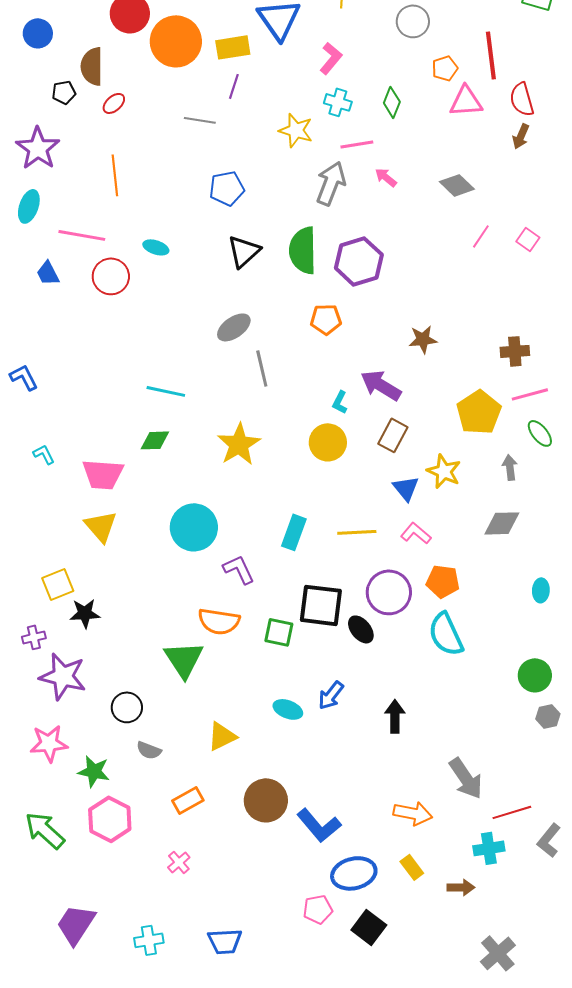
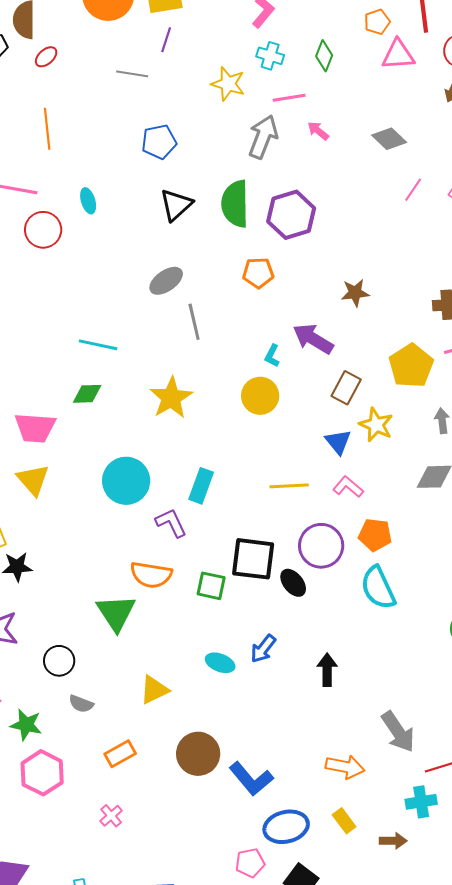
cyan ellipse: (156, 247) -> (88, 201), turned 55
brown rectangle: (393, 435) -> (346, 388), moved
cyan rectangle: (294, 532) -> (201, 486), moved

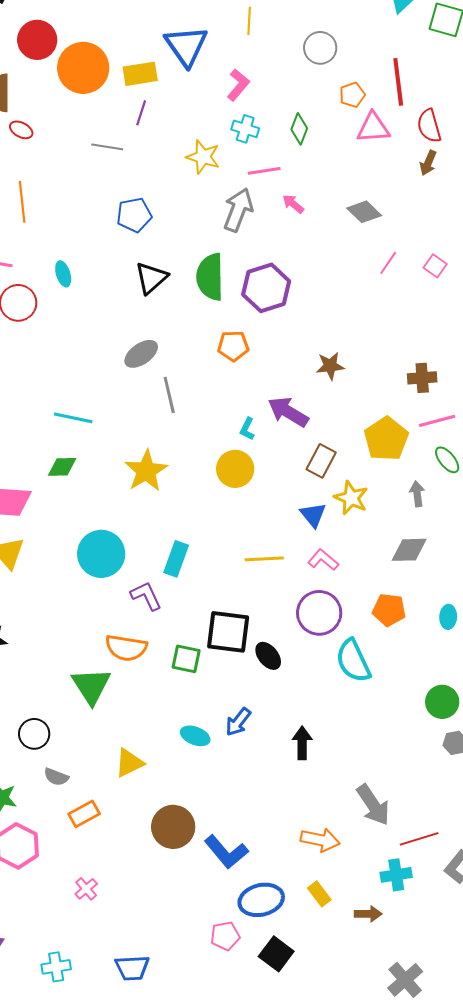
red ellipse: (46, 57) -> (21, 130), turned 70
orange pentagon: (375, 535) -> (389, 610), moved
purple circle: (321, 546) -> (319, 613), moved
orange rectangle: (120, 754) -> (84, 814), moved

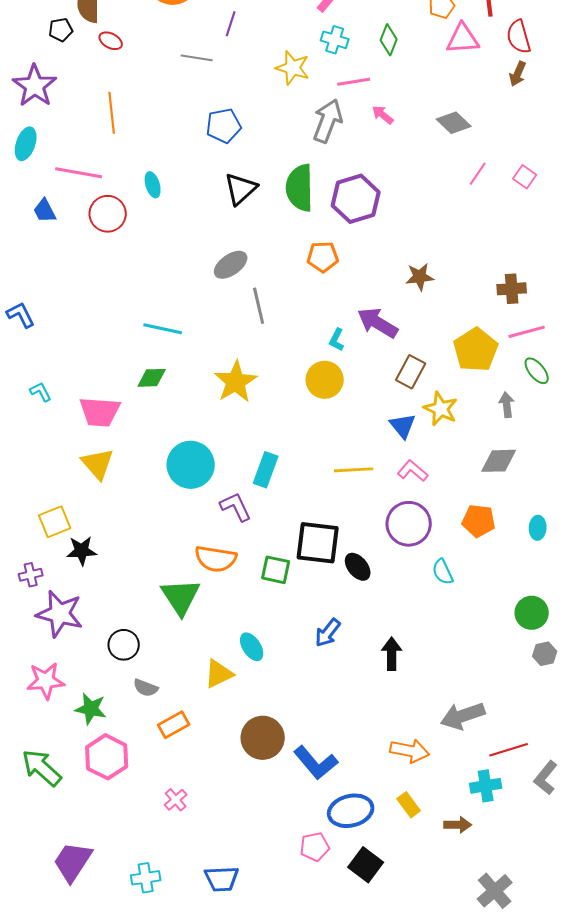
cyan semicircle: (353, 661) -> (443, 572), size x0.6
cyan ellipse: (195, 736) -> (252, 647), moved, turned 36
gray arrow: (373, 805) -> (463, 716), turned 105

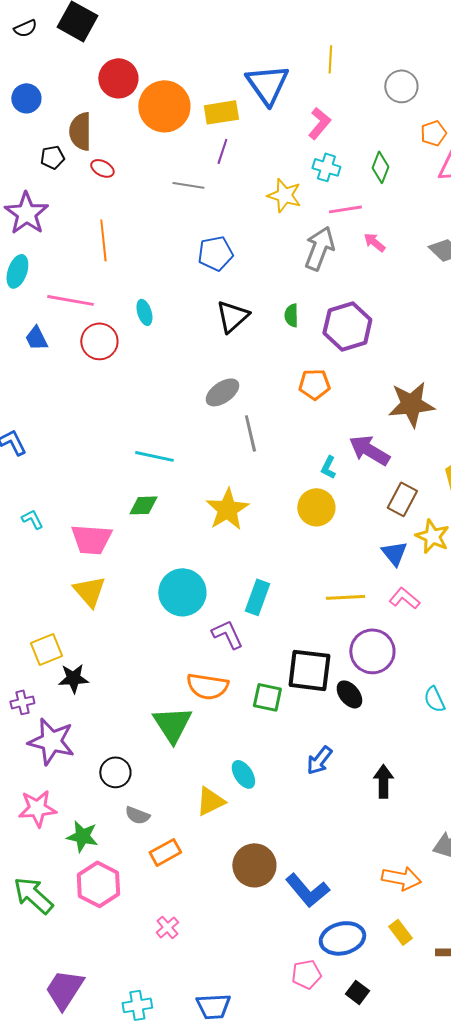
green semicircle: (300, 188) -> (291, 315), size x0.5
brown star: (420, 277) -> (411, 404), size x1.6
purple circle: (409, 524) -> (372, 651), moved
black square: (366, 865) -> (357, 992), size x0.7

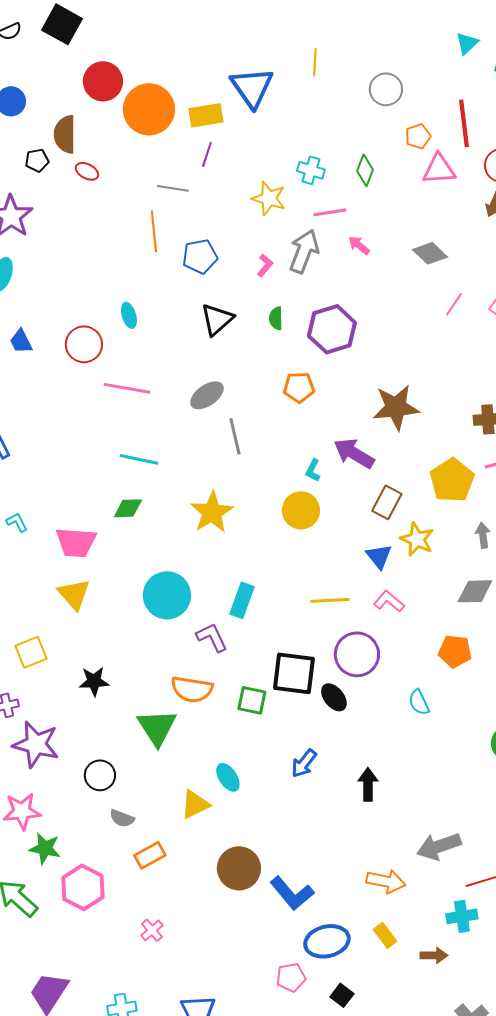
pink L-shape: (319, 123) -> (265, 265), moved, size x0.7
orange line: (103, 240) -> (154, 231), moved
pink line: (70, 300) -> (127, 388), moved
black star: (73, 678) -> (94, 681), moved
green star: (82, 836) -> (45, 848), moved

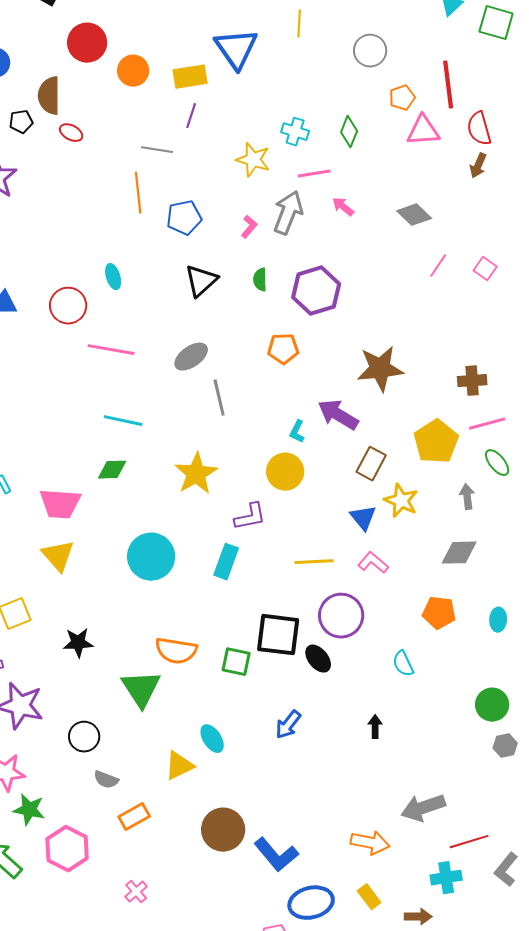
orange circle: (149, 109) -> (133, 71), size x0.6
purple L-shape: (212, 637) -> (250, 517), moved, turned 104
black arrow: (368, 784) -> (375, 727), moved, size x0.7

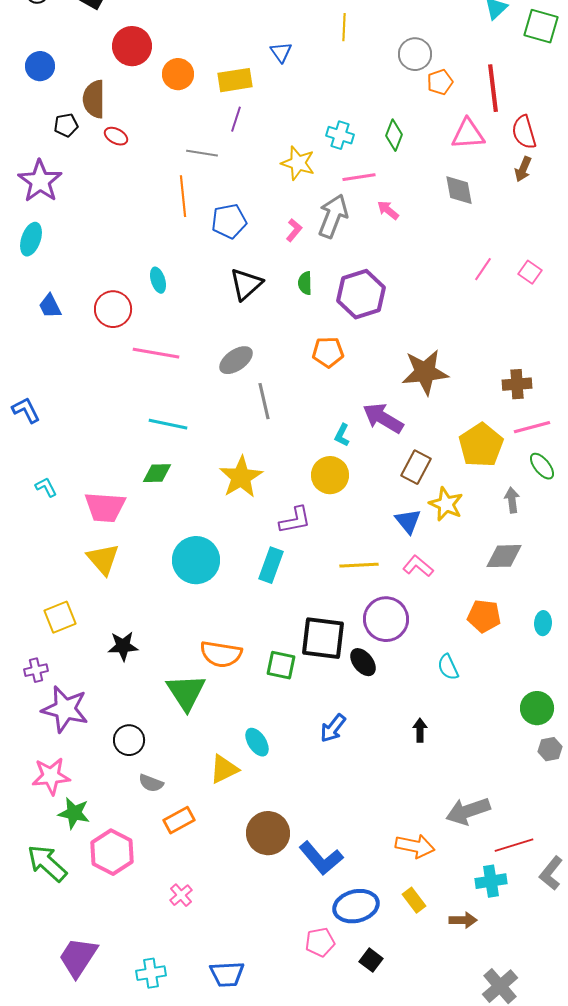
blue triangle: (236, 49) -> (281, 52), size x0.5
orange pentagon: (402, 98) -> (440, 82), moved
gray diamond: (414, 215) -> (459, 190), moved, turned 36

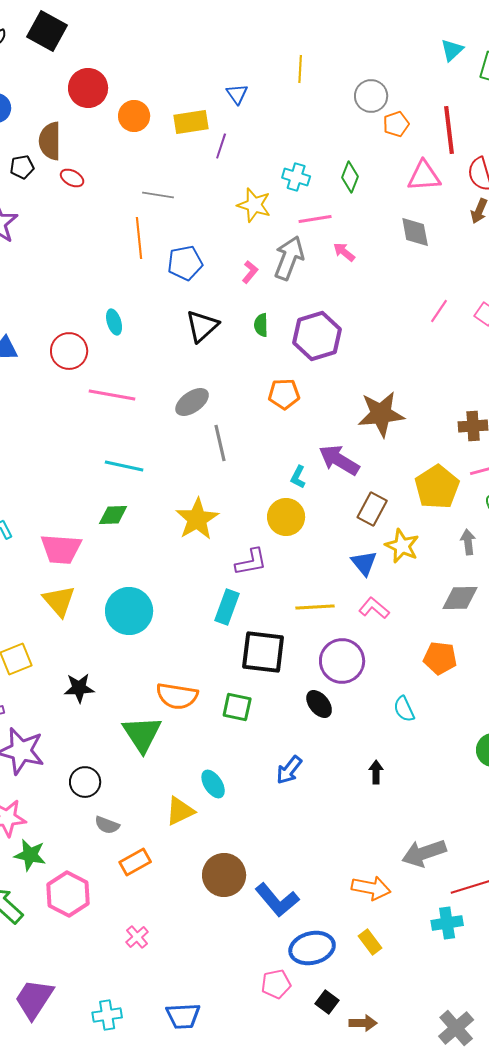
purple line: (236, 119) -> (221, 146), moved
cyan circle: (196, 560) -> (129, 611), moved
black square: (323, 638) -> (263, 652), moved
brown arrow: (463, 920) -> (363, 1023), moved

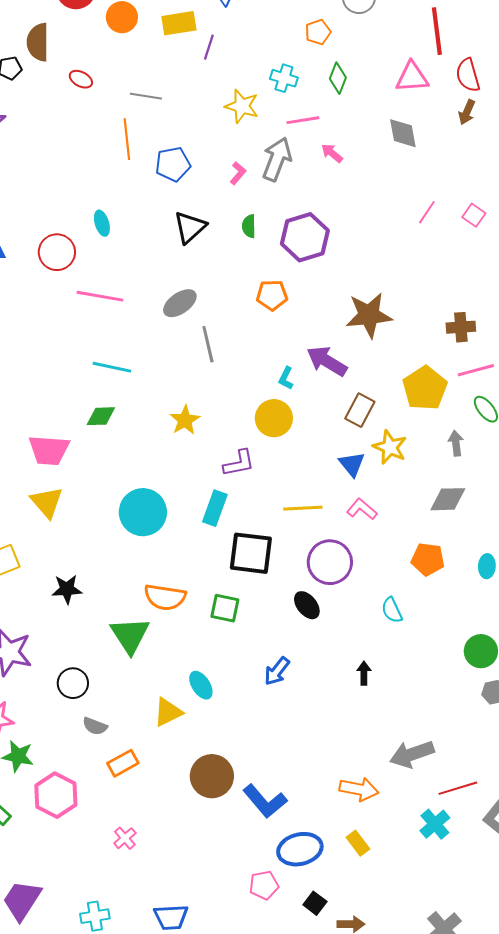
orange pentagon: (396, 124) -> (318, 32), moved
red ellipse: (72, 178) -> (81, 79), moved
yellow star: (197, 519) -> (185, 420), size x0.7
cyan circle: (129, 611) -> (143, 512), moved
cyan cross: (447, 923) -> (435, 824), turned -32

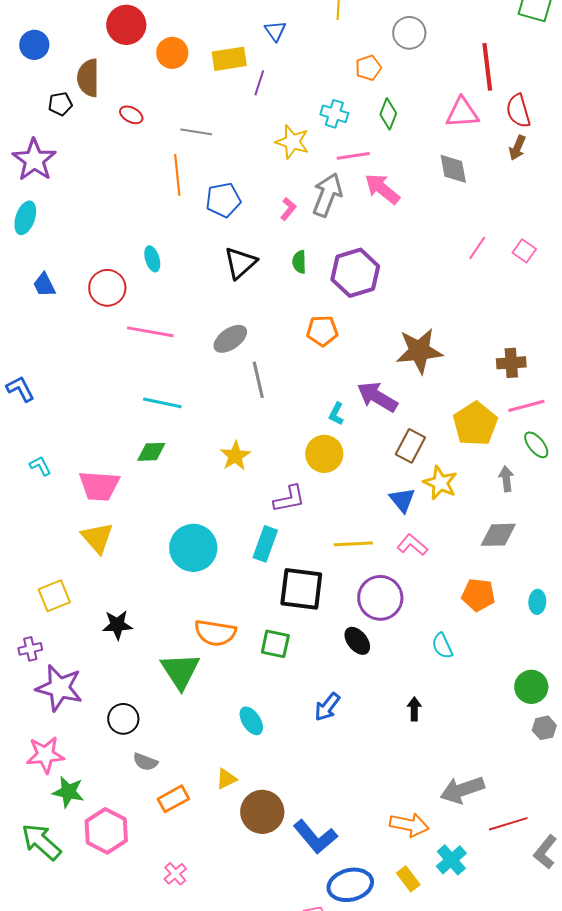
pink arrow: (332, 153) -> (382, 189), size x1.6
yellow triangle: (168, 712) -> (226, 779), moved, size x0.7
cyan cross: (435, 824) -> (451, 860), moved

